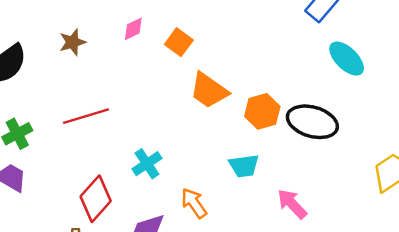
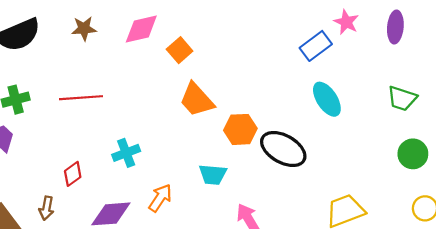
pink diamond: (133, 29) -> (141, 29), size x1.6
red diamond: (96, 199) -> (73, 174), size x0.6
orange arrow: (194, 203) -> (160, 198), turned 56

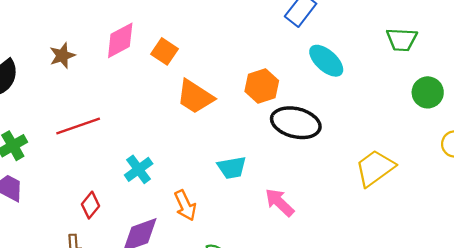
orange hexagon: (240, 129) -> (262, 86), moved
orange arrow: (160, 198) -> (185, 205), turned 136

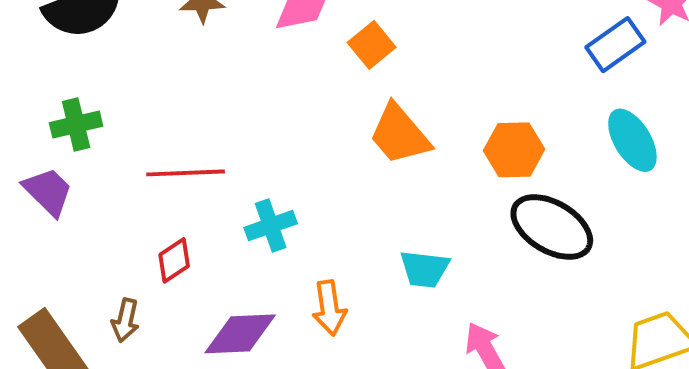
red line: (78, 126) -> (186, 173), moved

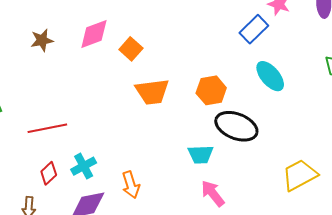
orange trapezoid: (400, 134) -> (152, 92), turned -48
cyan cross: (271, 226) -> (84, 166), moved
cyan trapezoid: (424, 269) -> (201, 154), moved

